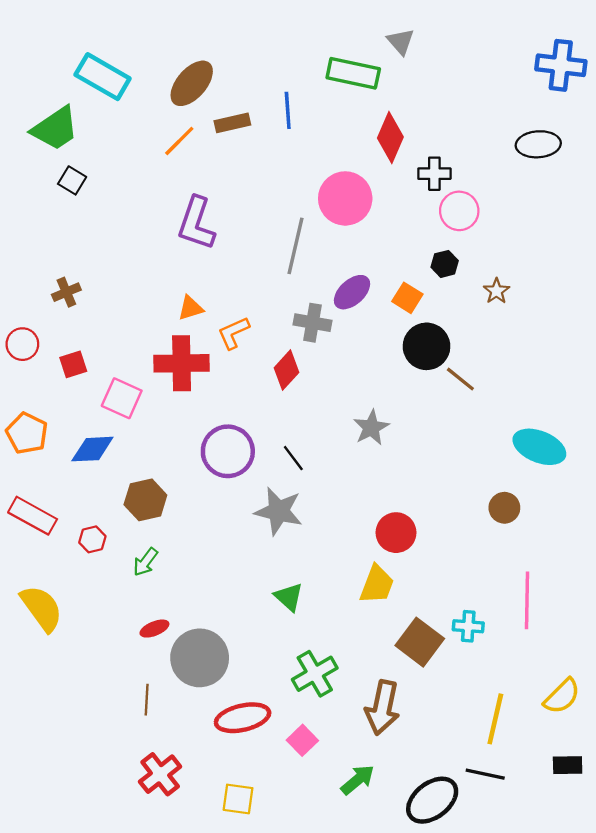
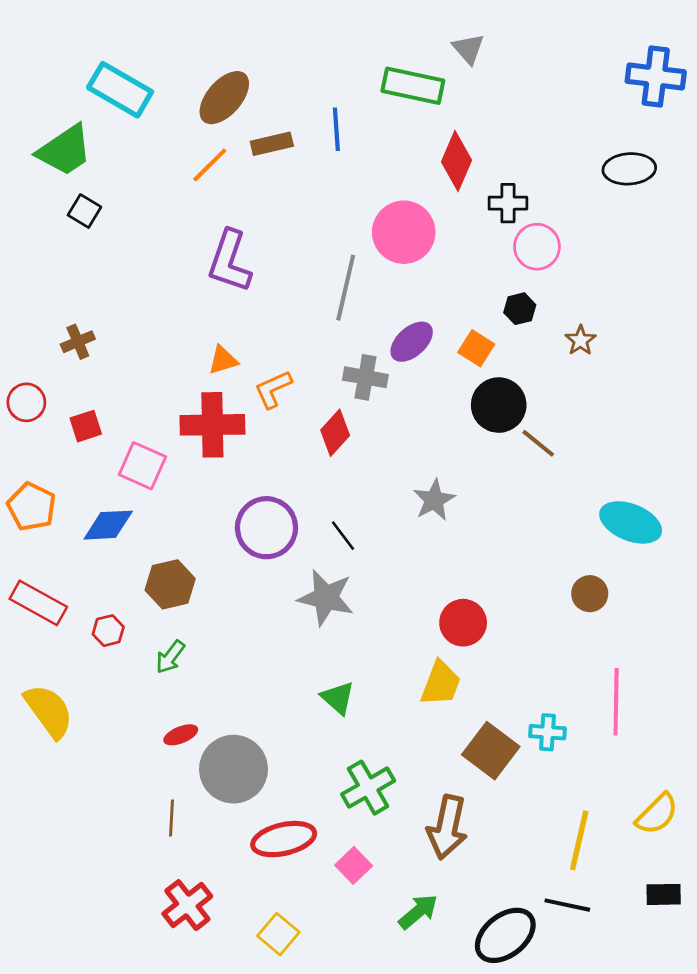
yellow square: (238, 799) -> (278, 934), turned 32

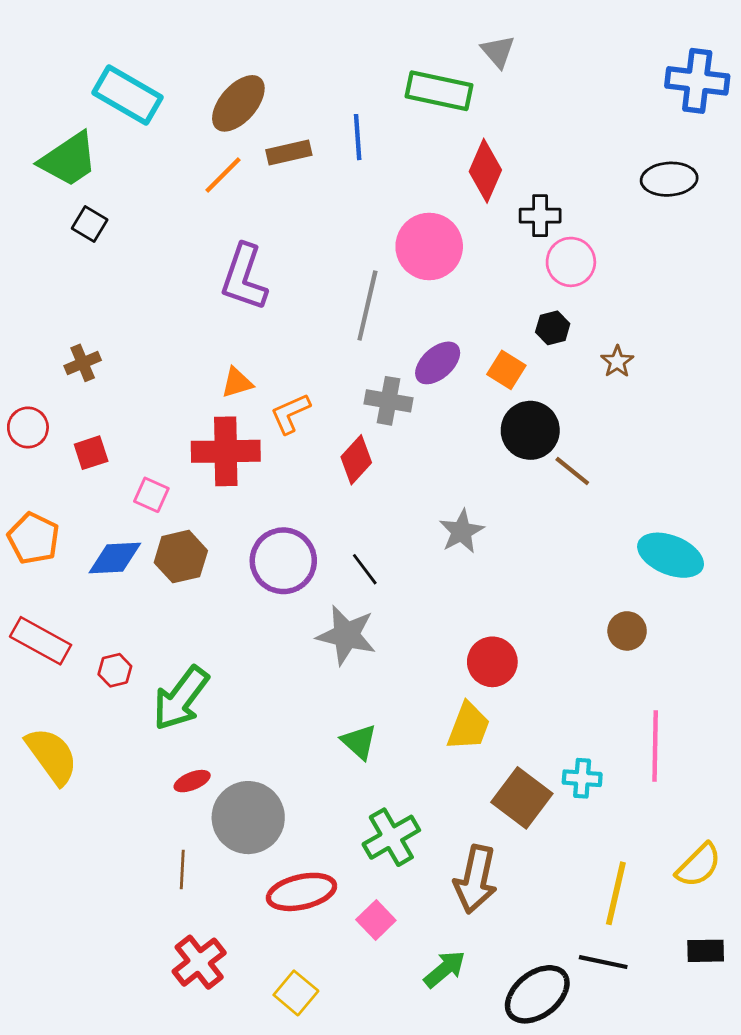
pink square: (142, 466) -> (151, 495), size x0.7
brown hexagon: (170, 584) -> (181, 557), moved
green arrow: (170, 657) -> (181, 698), size x1.8

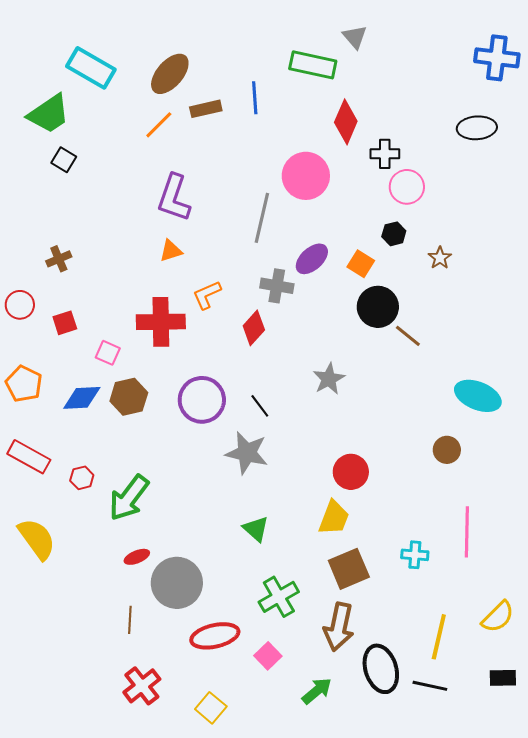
orange triangle: (237, 383) -> (171, 251), moved
brown square: (522, 798) -> (349, 569), moved, turned 30
black ellipse: (537, 994) -> (381, 669), moved, turned -69

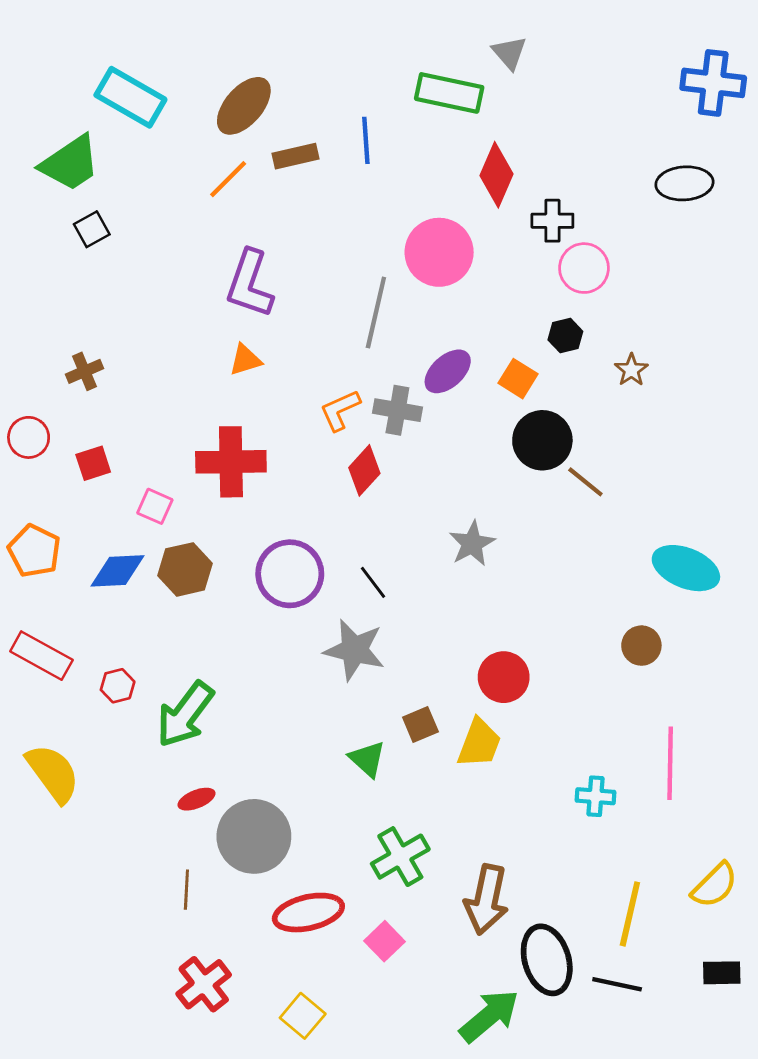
black square: (64, 160) -> (92, 229), turned 30
orange L-shape: (207, 295) -> (340, 410), moved
brown square: (349, 569) -> (420, 724), moved, size x0.6
green arrow: (317, 691) -> (489, 1016), moved, size x1.4

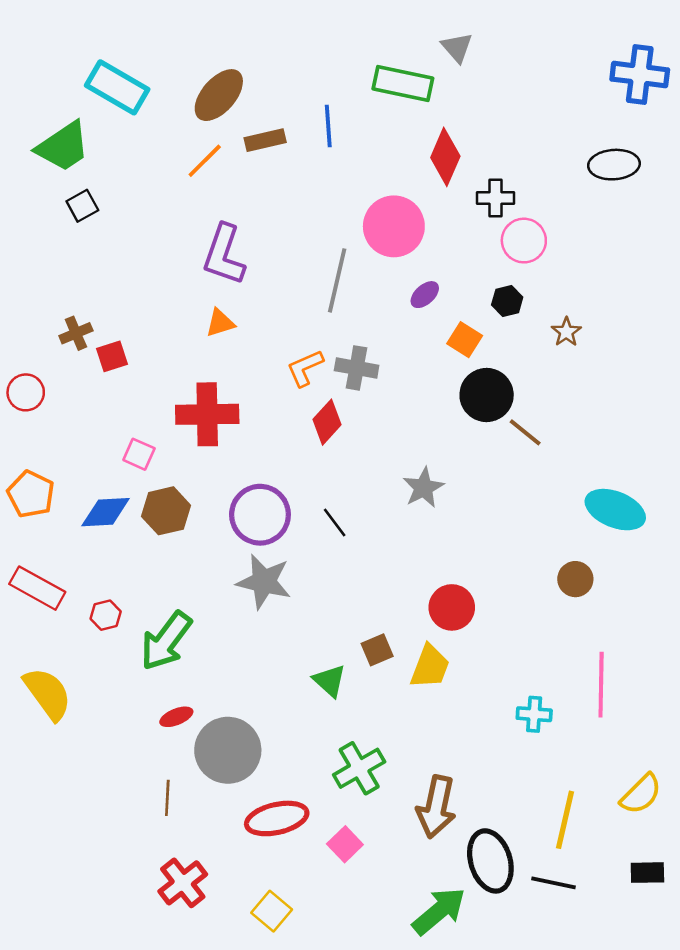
purple ellipse: (448, 371) -> (425, 295), moved, size x0.7
red square: (93, 463) -> (112, 356), moved
gray star: (354, 650) -> (264, 582), moved

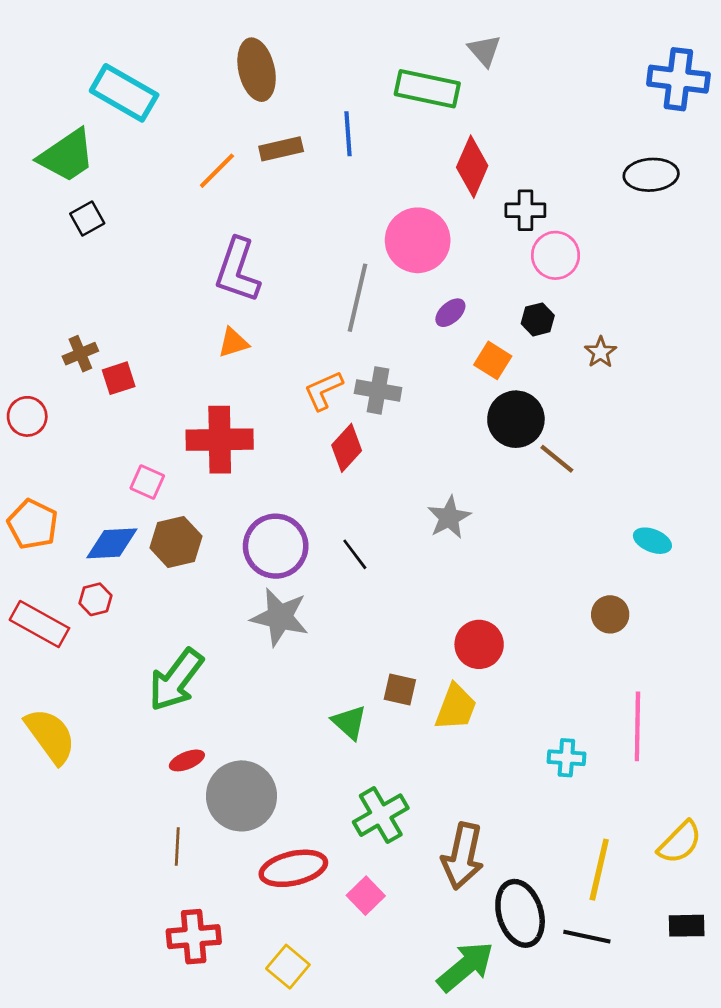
brown ellipse: (219, 95) -> (257, 70), moved, turned -54
cyan ellipse: (615, 510) -> (652, 541), size x0.6
red hexagon: (106, 615) -> (95, 599), moved
brown square: (377, 650) -> (400, 689), turned 36
red cross: (183, 883) -> (194, 937), turned 33

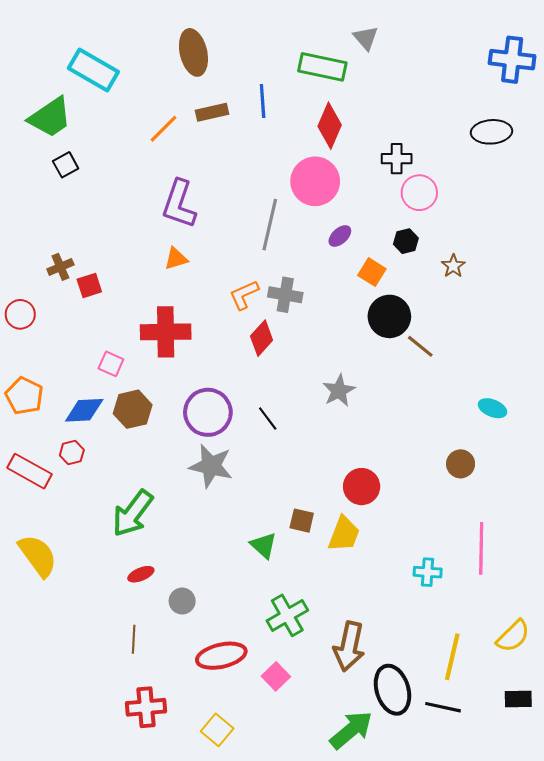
red diamond: (472, 167) -> (330, 126), moved
gray circle: (242, 796) -> (182, 601), size x0.5

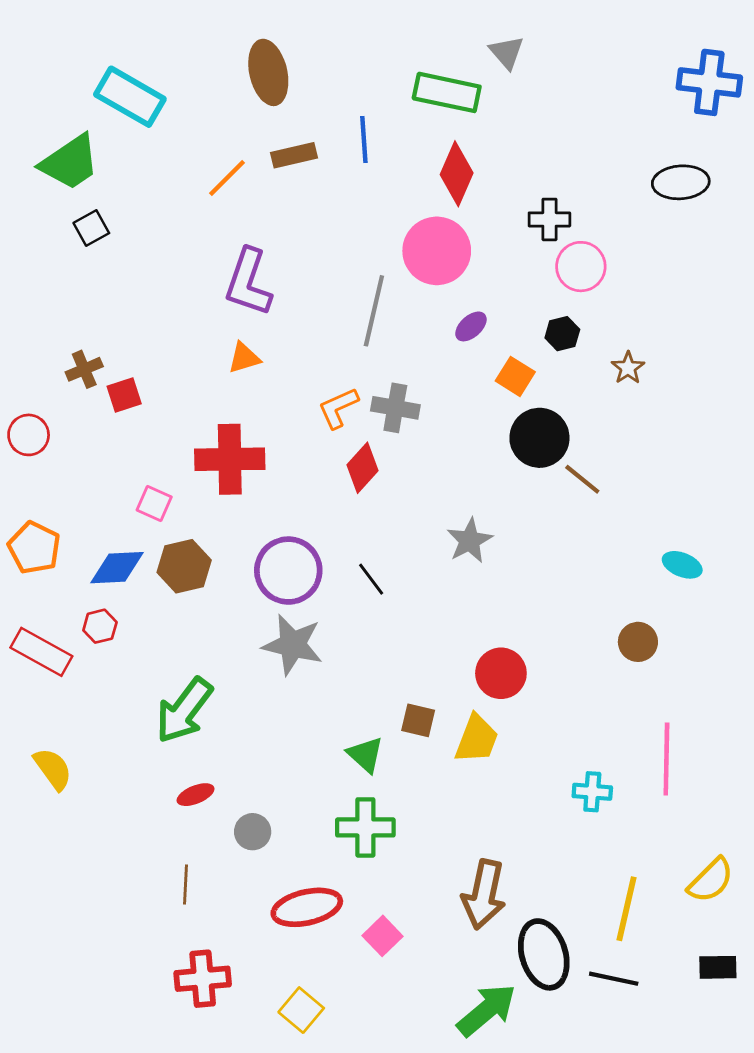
yellow semicircle: (38, 556) -> (53, 769), size x0.7
green cross: (287, 615) -> (365, 827), moved, turned 30

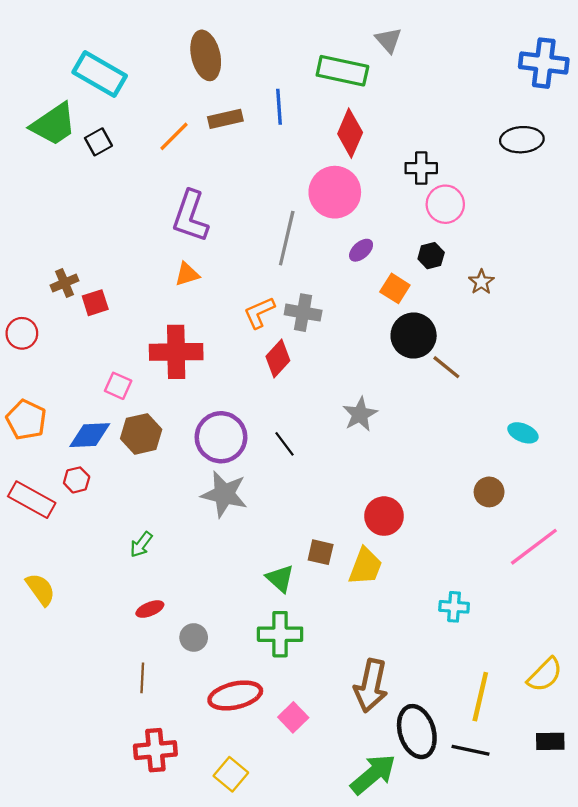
black square: (91, 228) -> (98, 142), moved
green arrow: (184, 710) -> (141, 544), size x0.5
pink line: (666, 759) -> (534, 547), moved, turned 52

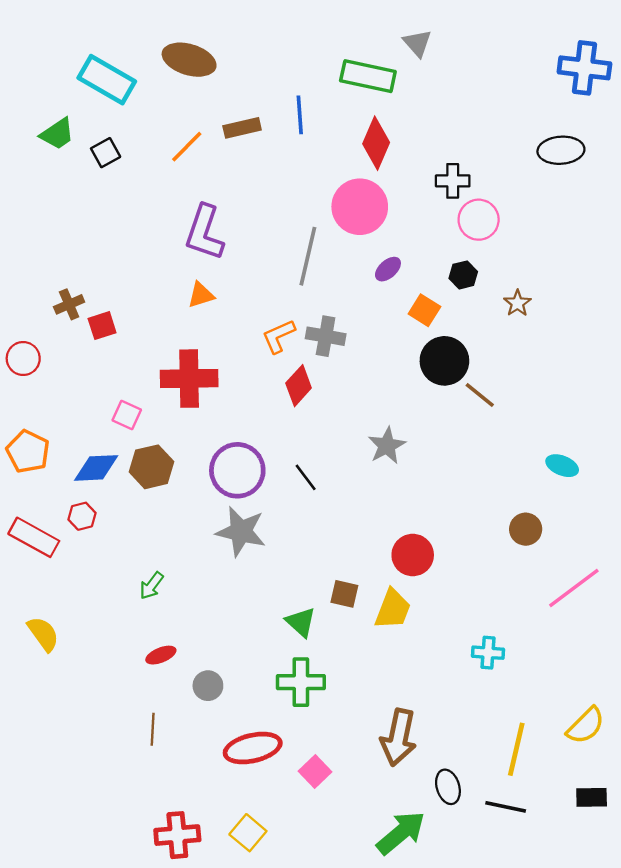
brown ellipse: (206, 55) -> (189, 60), moved, turned -60
green trapezoid: (54, 124) -> (57, 134), size x0.7
black ellipse: (417, 732) -> (448, 787), size x0.6
red cross: (155, 750) -> (177, 835), moved

